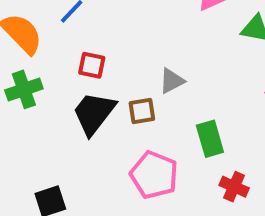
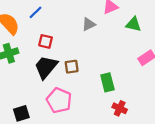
gray triangle: (172, 81) -> (89, 24), moved
pink pentagon: (154, 175) -> (59, 100), moved

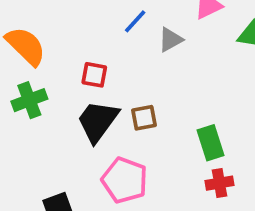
blue line: (36, 12) -> (135, 21), moved
red cross: (120, 108) -> (219, 183), moved, turned -32

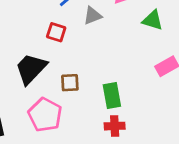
red square: (94, 75) -> (56, 32), moved
brown square: (144, 118) -> (70, 83), moved

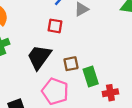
green rectangle: (112, 95) -> (91, 77), moved

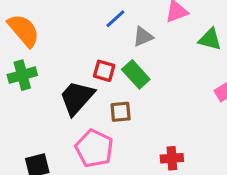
red square: (55, 26) -> (104, 71), moved
green rectangle: (91, 77) -> (136, 74), moved, turned -30

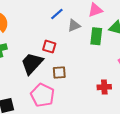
green rectangle: (136, 74) -> (96, 36), moved, turned 48
red cross: (172, 158) -> (104, 87), moved

